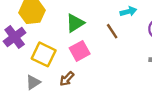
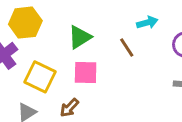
pink square: (80, 51) -> (86, 72), turned 30

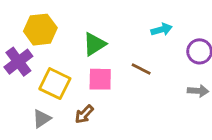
brown line: (127, 47) -> (141, 69), moved, turned -30

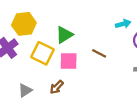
cyan arrow: (162, 30) -> (123, 24), moved
yellow square: (55, 84) -> (43, 53), moved

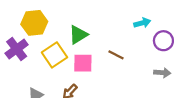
yellow square: (43, 53) -> (54, 55), turned 30

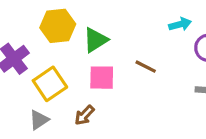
yellow hexagon: (34, 23) -> (58, 26), moved
yellow square: (54, 55) -> (50, 84), moved

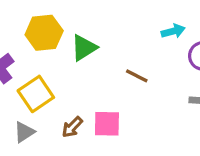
pink square: (102, 78) -> (107, 124), moved

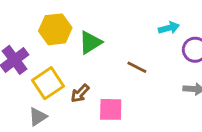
brown arrow: (72, 127) -> (80, 93), moved

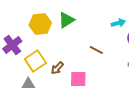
green triangle: (90, 42) -> (66, 20), moved
gray triangle: (38, 117) -> (28, 84), turned 32

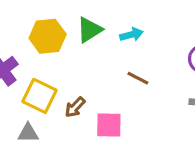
cyan arrow: (118, 23) -> (131, 35), moved
yellow square: (35, 61) -> (39, 96), turned -30

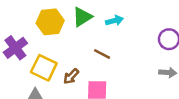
brown line: (138, 78) -> (102, 54), moved

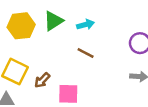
brown line: (102, 54) -> (86, 53), moved

